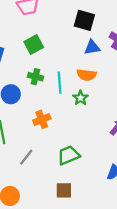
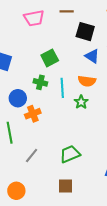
green square: (34, 44) -> (50, 58), moved
blue triangle: (92, 47) -> (92, 56), turned 42
orange cross: (42, 119) -> (33, 114), moved

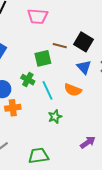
brown line: (67, 11) -> (60, 46), moved
cyan line: (62, 88) -> (47, 90), turned -36
green star: (81, 102) -> (55, 117), moved

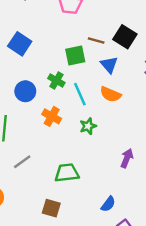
blue triangle: (84, 67) -> (109, 65), moved
orange cross: (13, 108) -> (52, 116), moved, turned 35
purple arrow: (88, 142) -> (127, 158), turned -35

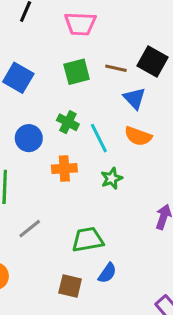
green square: (75, 55) -> (77, 72), moved
orange cross: (52, 116) -> (64, 169), turned -30
blue semicircle: (108, 204) -> (107, 273), moved

